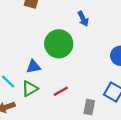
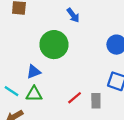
green triangle: (30, 89) -> (34, 94), turned 42
red line: (61, 91) -> (75, 98), moved

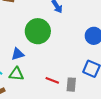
red line: (75, 98) -> (52, 80), turned 56

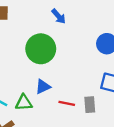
blue triangle: (18, 54) -> (43, 87), moved

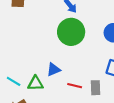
green circle: (41, 49) -> (71, 32), moved

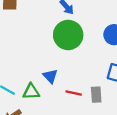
blue triangle: (53, 69) -> (50, 76), turned -48

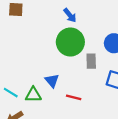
gray rectangle: (96, 95) -> (91, 61), moved

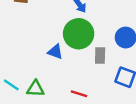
blue triangle: (52, 81) -> (55, 52), moved, turned -32

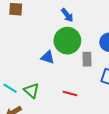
green triangle: (35, 89) -> (32, 91), turned 42

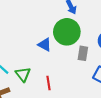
red line: (70, 93) -> (49, 83), moved, turned 56

